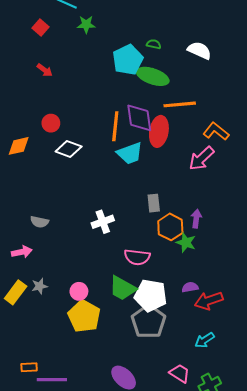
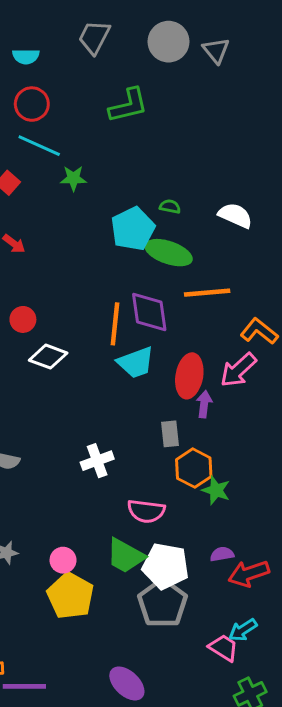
red ellipse: (159, 131) -> (189, 376), moved
purple arrow: (196, 219) -> (204, 404), moved
pink trapezoid: (180, 373) -> (223, 648), moved

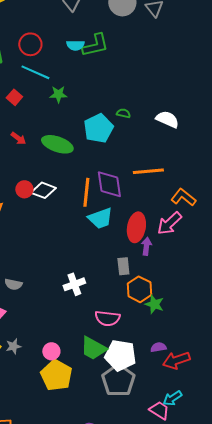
cyan semicircle: (26, 56) -> (75, 45), moved
green ellipse: (169, 253) -> (57, 144), moved
white diamond: (48, 357) -> (43, 190), moved

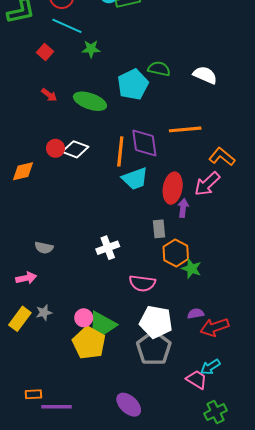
green semicircle: (123, 113) -> (159, 69), size x1.5
green trapezoid: (93, 348) -> (103, 324), moved

